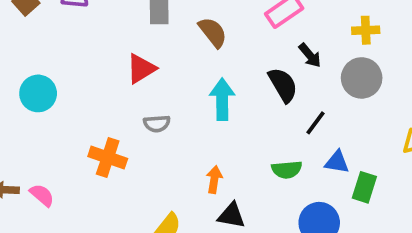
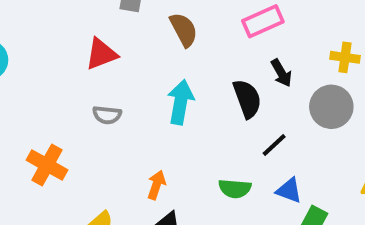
orange cross: (108, 158) -> (47, 165), moved

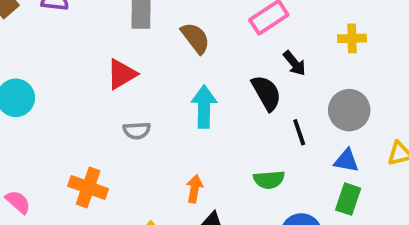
gray circle: (331, 107) -> (349, 110), moved
black line: (274, 145) -> (299, 132), turned -56
blue triangle: (289, 190) -> (346, 161), moved

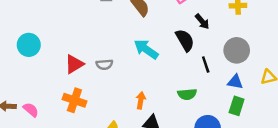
red triangle: (122, 74) -> (74, 64), moved
cyan arrow: (204, 107) -> (146, 49), turned -55

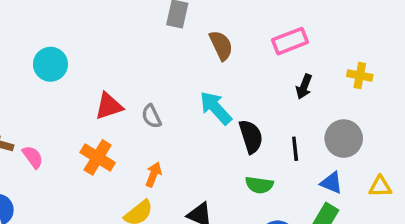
black arrow: (202, 21) -> (304, 87), turned 49
black semicircle: (185, 40) -> (251, 137), moved
gray semicircle: (104, 64) -> (151, 116), turned 56
orange arrow: (141, 100) -> (154, 174), moved

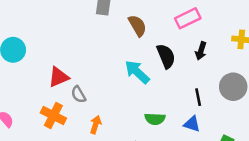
gray semicircle: (151, 116) -> (79, 94), moved
black semicircle: (251, 137) -> (166, 56), moved
blue triangle: (332, 183) -> (192, 124), moved
green semicircle: (259, 185) -> (155, 119), moved

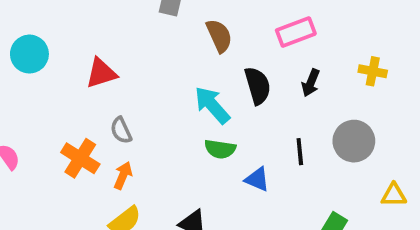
red triangle: (59, 77) -> (101, 73), moved
green semicircle: (155, 119) -> (220, 149), moved
blue triangle: (192, 124) -> (257, 179), moved
orange arrow: (96, 125) -> (123, 175), moved

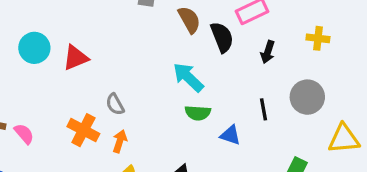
red triangle: (101, 73) -> (76, 58), moved
black semicircle: (258, 86) -> (222, 37), moved
yellow triangle: (394, 195) -> (344, 139), size x1.5

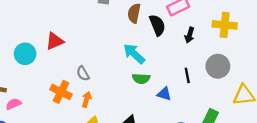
brown semicircle: (189, 20) -> (134, 13), turned -138
yellow cross: (318, 38) -> (225, 25), size x1.5
cyan circle: (34, 48) -> (25, 54), moved
pink semicircle: (24, 134) -> (13, 104), moved, turned -72

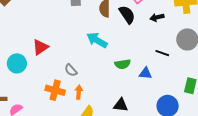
black arrow: (190, 35) -> (157, 17), turned 72
cyan arrow: (134, 54) -> (97, 40), moved
black line: (187, 75) -> (162, 53), turned -48

